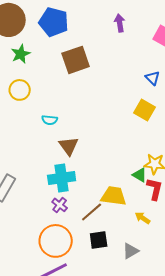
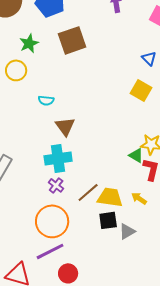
green star: (21, 54) -> (29, 43), moved
yellow trapezoid: (114, 196) -> (110, 197), moved
black square: (99, 240) -> (108, 220), moved

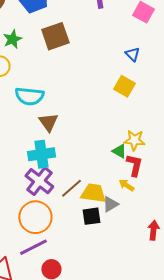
cyan semicircle: (46, 100) -> (29, 96), size x1.8
purple cross: (56, 185) -> (39, 181), size x1.8
yellow arrow: (139, 198) -> (126, 185), moved
gray triangle: (127, 231) -> (110, 204), moved

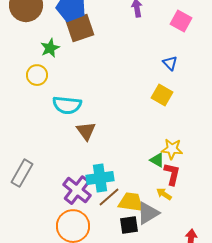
brown square: (55, 36) -> (80, 28), moved
cyan cross: (41, 154) -> (100, 178), moved
gray triangle: (110, 204) -> (148, 213), size x1.4

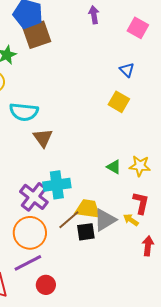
yellow star: (172, 149) -> (140, 166), moved
red L-shape: (172, 174) -> (141, 203), moved
yellow arrow: (164, 194) -> (131, 220), moved
brown line: (109, 197) -> (69, 220), moved

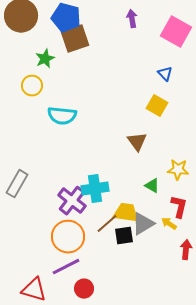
pink square: (138, 28) -> (176, 32), size x1.4
brown triangle: (43, 138) -> (137, 142), moved
green triangle: (114, 167) -> (152, 186), moved

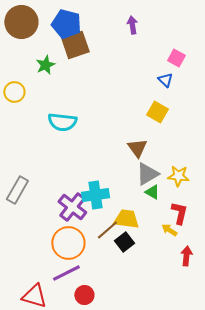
pink square: (176, 32) -> (176, 58), moved, size x0.6
yellow circle: (32, 86) -> (14, 92), moved
gray triangle: (143, 224) -> (147, 174), moved
black square: (124, 236) -> (124, 242), turned -30

